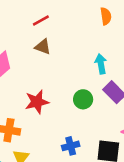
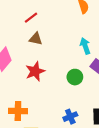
red star: (37, 102) -> (35, 71), moved

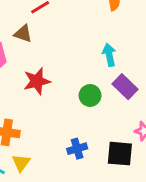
brown triangle: (36, 39) -> (23, 34), moved

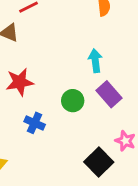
blue cross: (77, 149) -> (35, 123), moved, turned 36
black square: (120, 154) -> (99, 162), turned 36

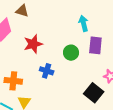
purple rectangle: (109, 94) -> (95, 45), turned 54

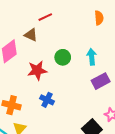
purple rectangle: (95, 45) -> (101, 81), turned 48
green circle: (71, 53) -> (63, 57), moved

